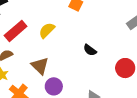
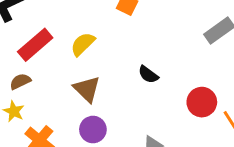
brown triangle: (40, 66) -> (87, 89), moved

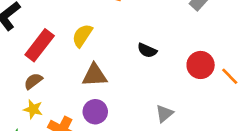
brown triangle: (87, 89) -> (95, 75), turned -36
purple circle: (93, 130) -> (95, 112), moved

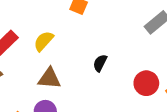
black semicircle: (147, 50) -> (100, 63), turned 84

